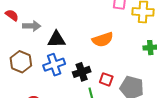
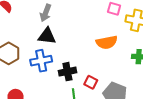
gray arrow: (32, 26) -> (46, 13), moved, turned 102
orange semicircle: (103, 40) -> (107, 42), moved

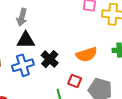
orange semicircle: (107, 42) -> (87, 54), moved
black cross: (67, 72) -> (50, 59), moved, turned -30

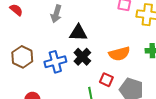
black triangle: (26, 40) -> (78, 33), moved

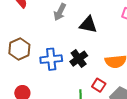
black triangle: (78, 33) -> (88, 25), moved

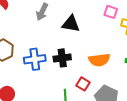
black cross: (79, 59) -> (62, 58), turned 30

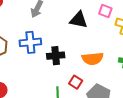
black triangle: (71, 24) -> (79, 20), moved
blue cross: (35, 59) -> (30, 42), moved

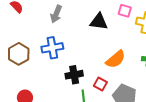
black cross: (56, 56) -> (74, 75), moved
orange semicircle: (93, 59) -> (116, 59), turned -30

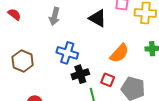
black triangle: (99, 22) -> (98, 18), turned 30
blue cross: (52, 48) -> (67, 53), moved, turned 35

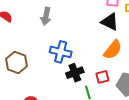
black triangle: (98, 18) -> (110, 22), moved
red square: (108, 80) -> (102, 77), turned -32

